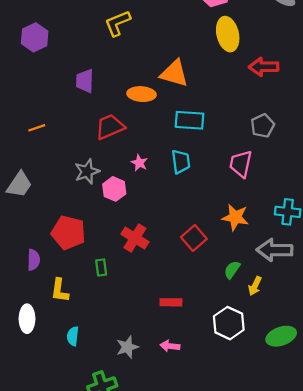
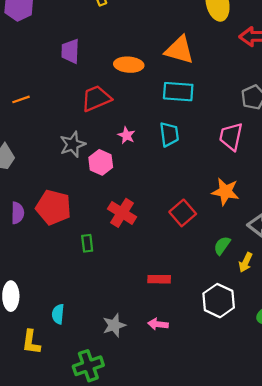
orange triangle: (174, 73) -> (179, 50), moved
purple semicircle: (34, 260) -> (18, 213), moved
yellow L-shape: (60, 290) -> (31, 342), moved

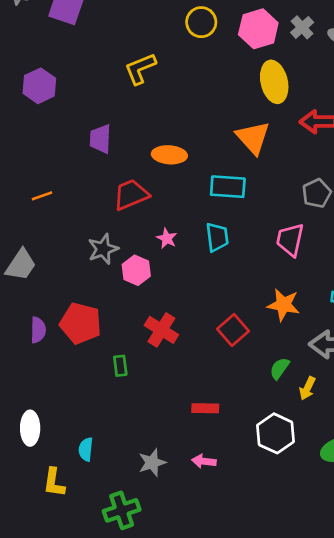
orange triangle: (179, 50) -> (253, 138), moved, turned 32

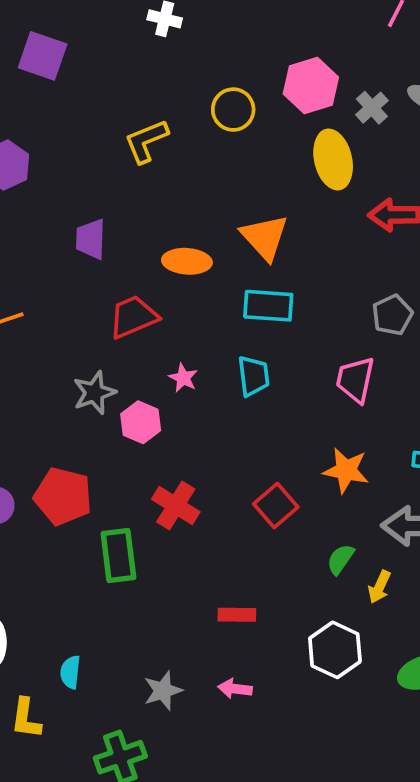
yellow circle: (201, 22) -> (233, 110), moved
gray cross: (302, 27) -> (372, 108), moved
orange triangle: (253, 138) -> (265, 237), moved
green rectangle: (120, 366) -> (118, 556), size x1.8

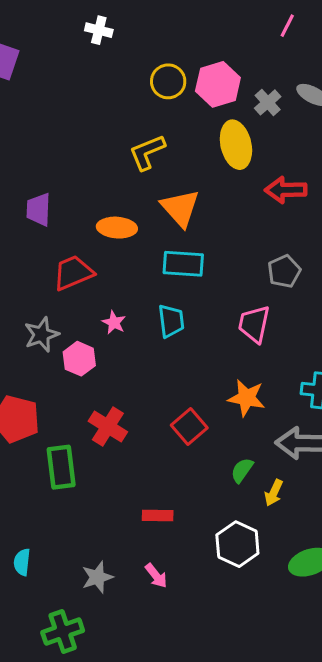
yellow circle: (233, 110) -> (168, 81), moved
yellow L-shape: (146, 141) -> (147, 152), moved
pink arrow: (235, 689) -> (156, 576), turned -136

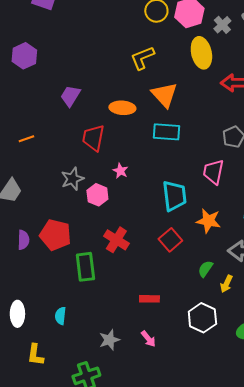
purple trapezoid: (39, 209) -> (70, 96), turned 30
red trapezoid: (73, 273) -> (93, 138), turned -56
cyan trapezoid: (171, 321) -> (174, 196), moved, size x1.4
cyan semicircle: (22, 562) -> (60, 316), moved

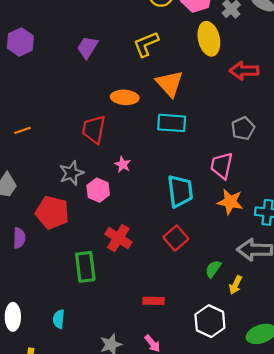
purple trapezoid: (70, 96) -> (87, 47), moved
orange star: (208, 221) -> (230, 202), moved
red pentagon: (55, 235) -> (52, 212), moved

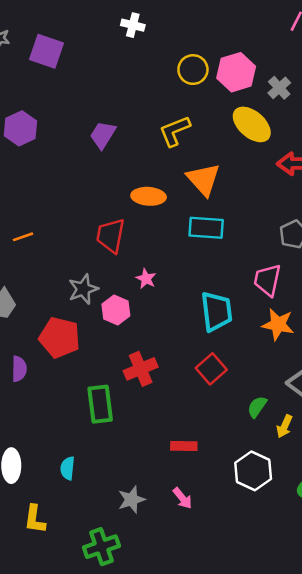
yellow ellipse: (209, 39) -> (252, 124), turned -36
red cross: (118, 238) -> (141, 369), turned 35

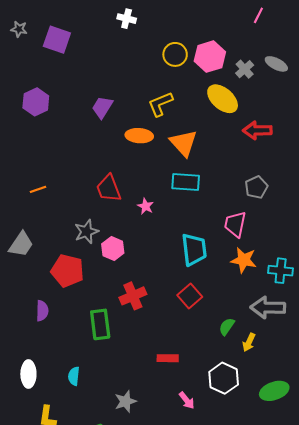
orange ellipse: (149, 196) -> (139, 136), moved
red trapezoid: (111, 236) -> (109, 188), turned -32
pink star: (146, 279) -> (146, 206), moved
purple semicircle: (19, 369) -> (42, 311), moved
pink arrow: (183, 498) -> (187, 400), moved

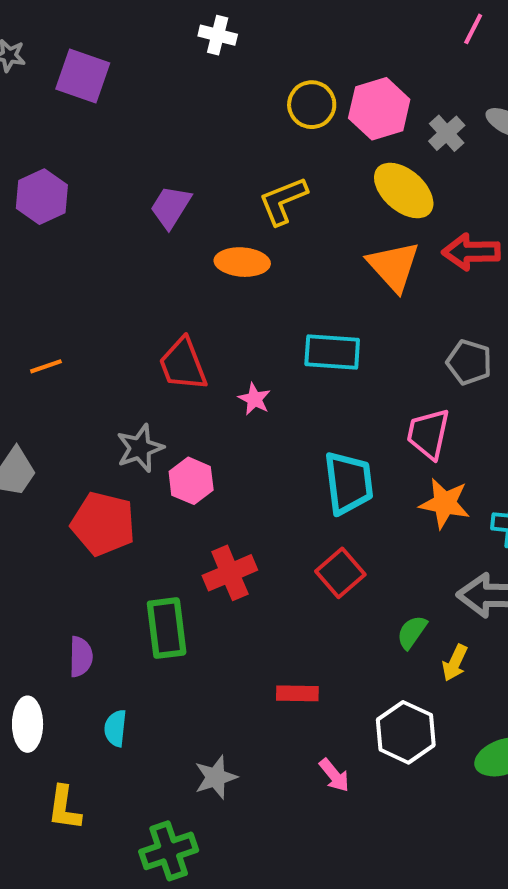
orange triangle: (184, 143) -> (394, 266), moved
gray pentagon: (256, 187) -> (469, 362), turned -30
purple semicircle: (42, 311) -> (81, 657), moved

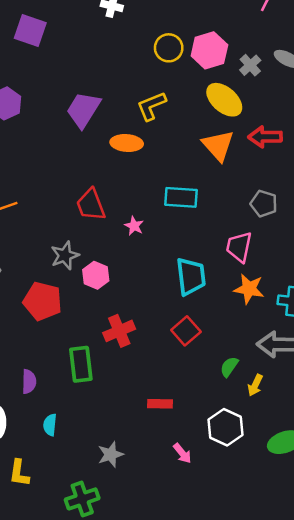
purple trapezoid: (171, 207) -> (83, 110), size x1.4

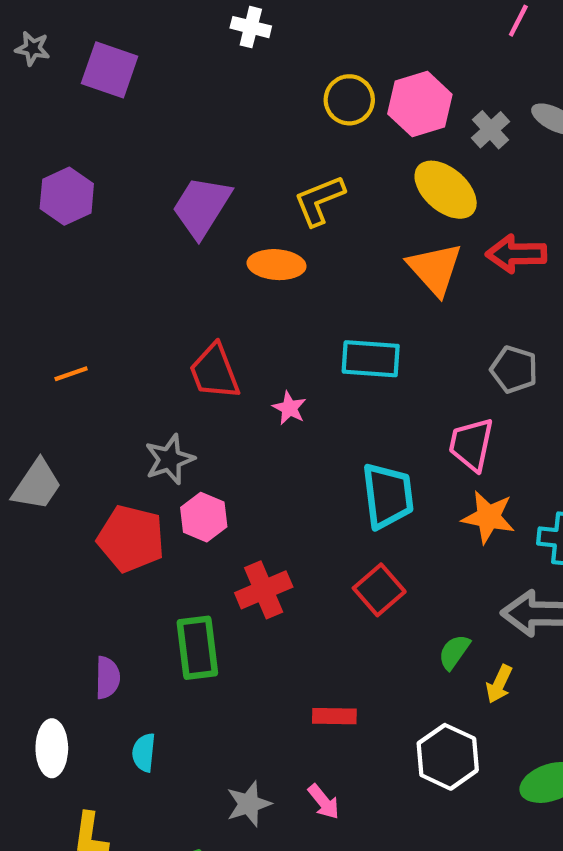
pink hexagon: (96, 275) -> (204, 517), moved
pink arrow: (182, 453) -> (324, 802), moved

